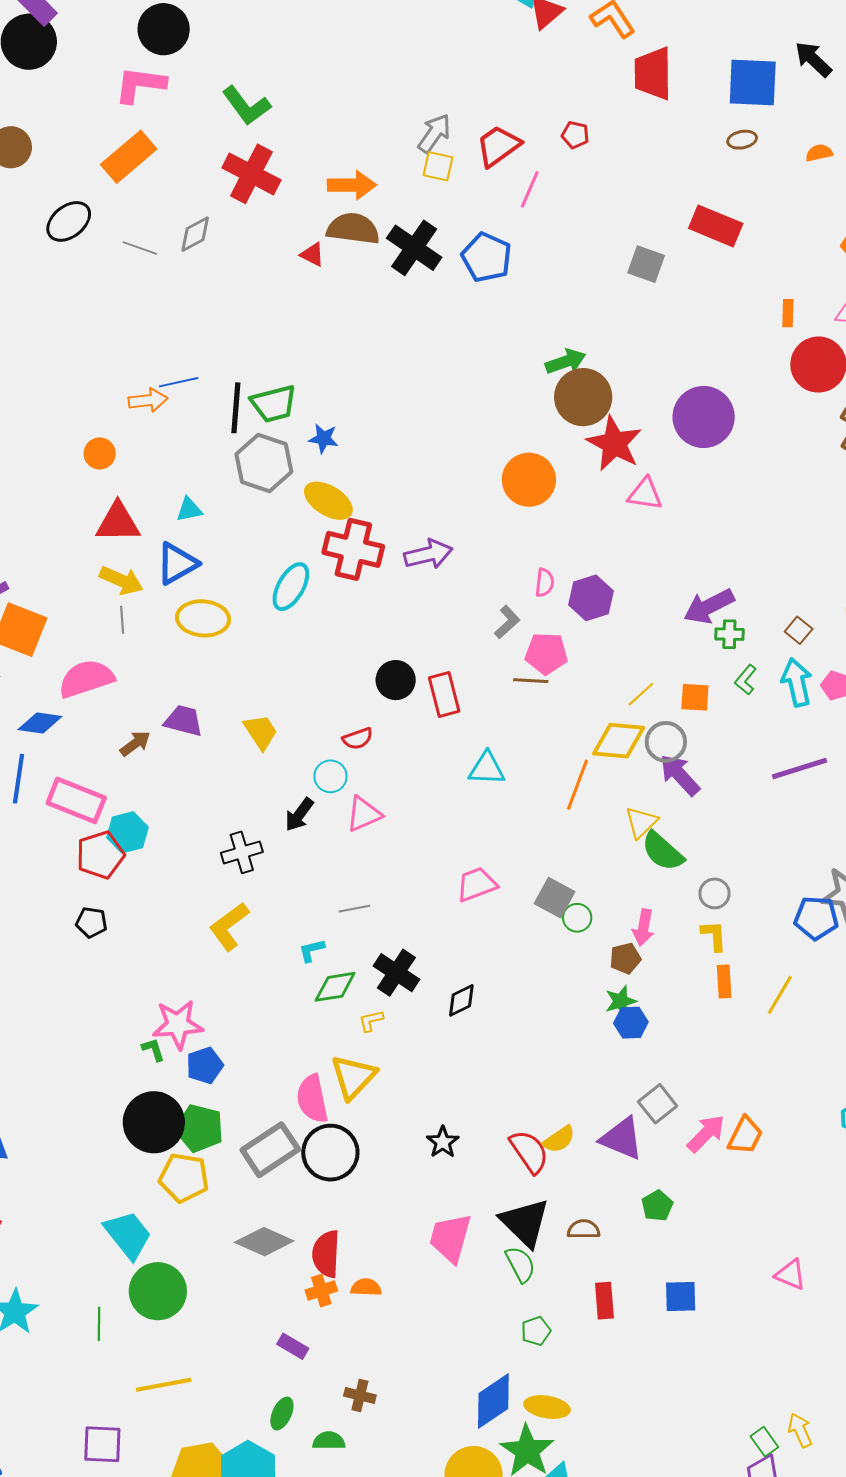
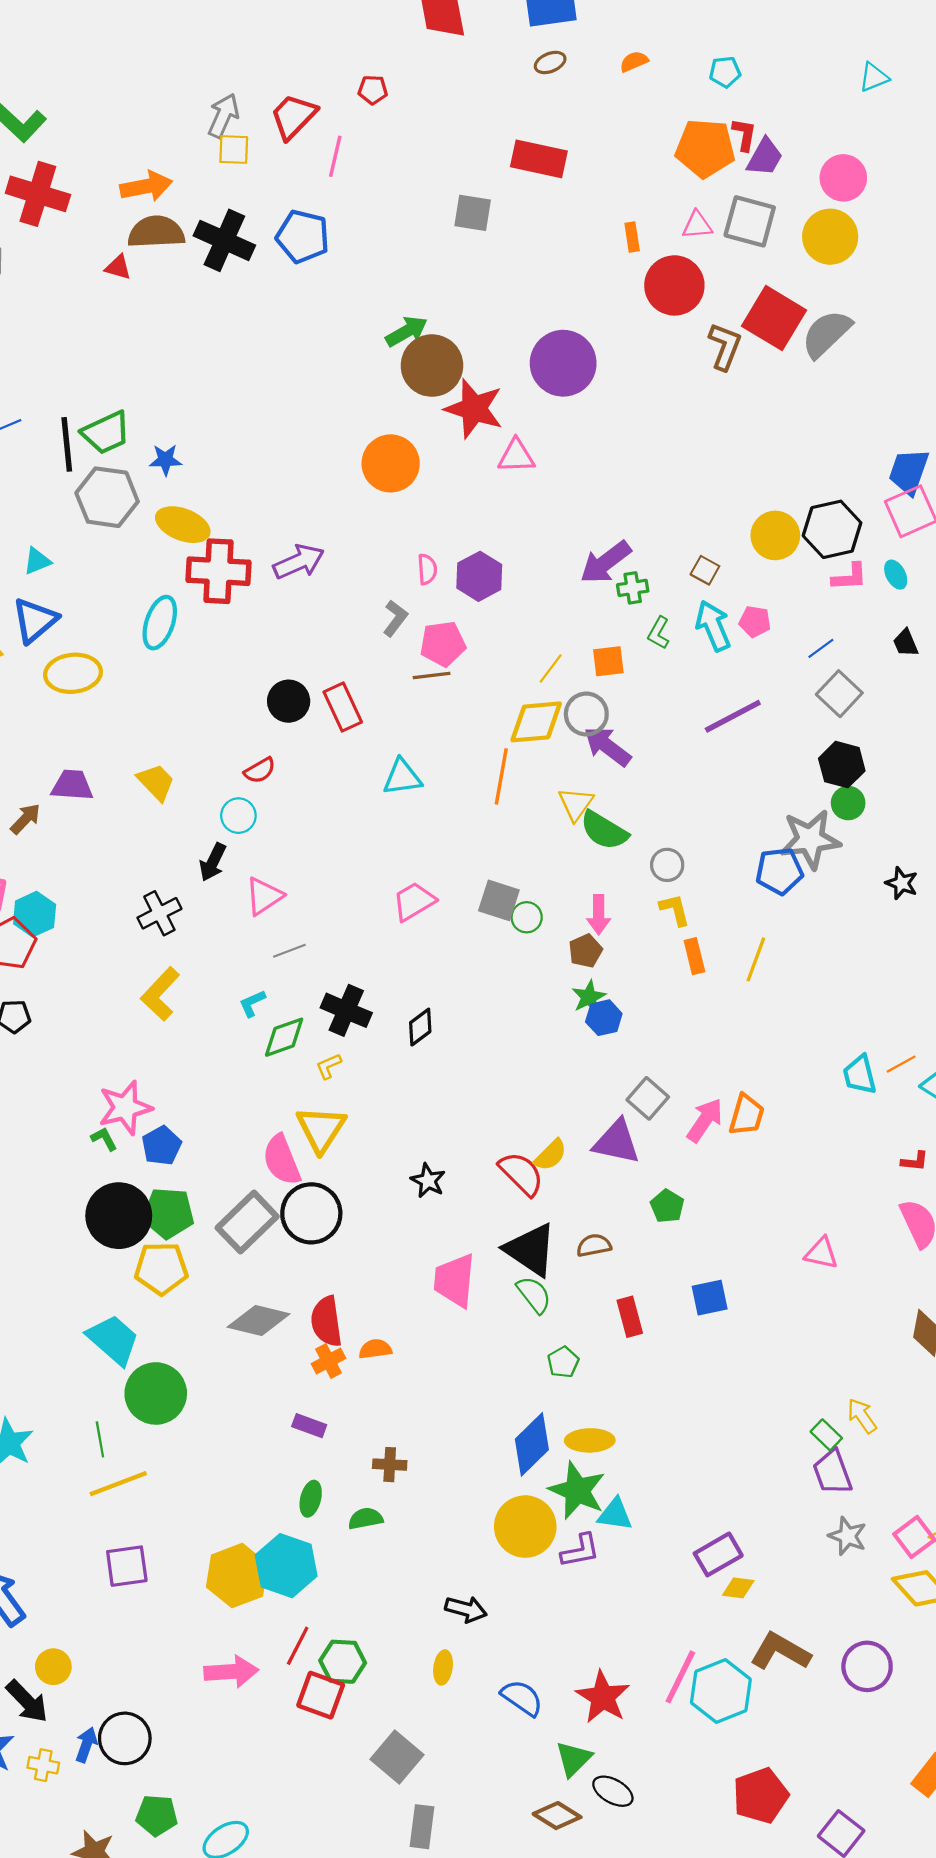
pink triangle: (364, 814) -> (264, 896), moved
yellow line: (164, 1385) -> (118, 1484), moved

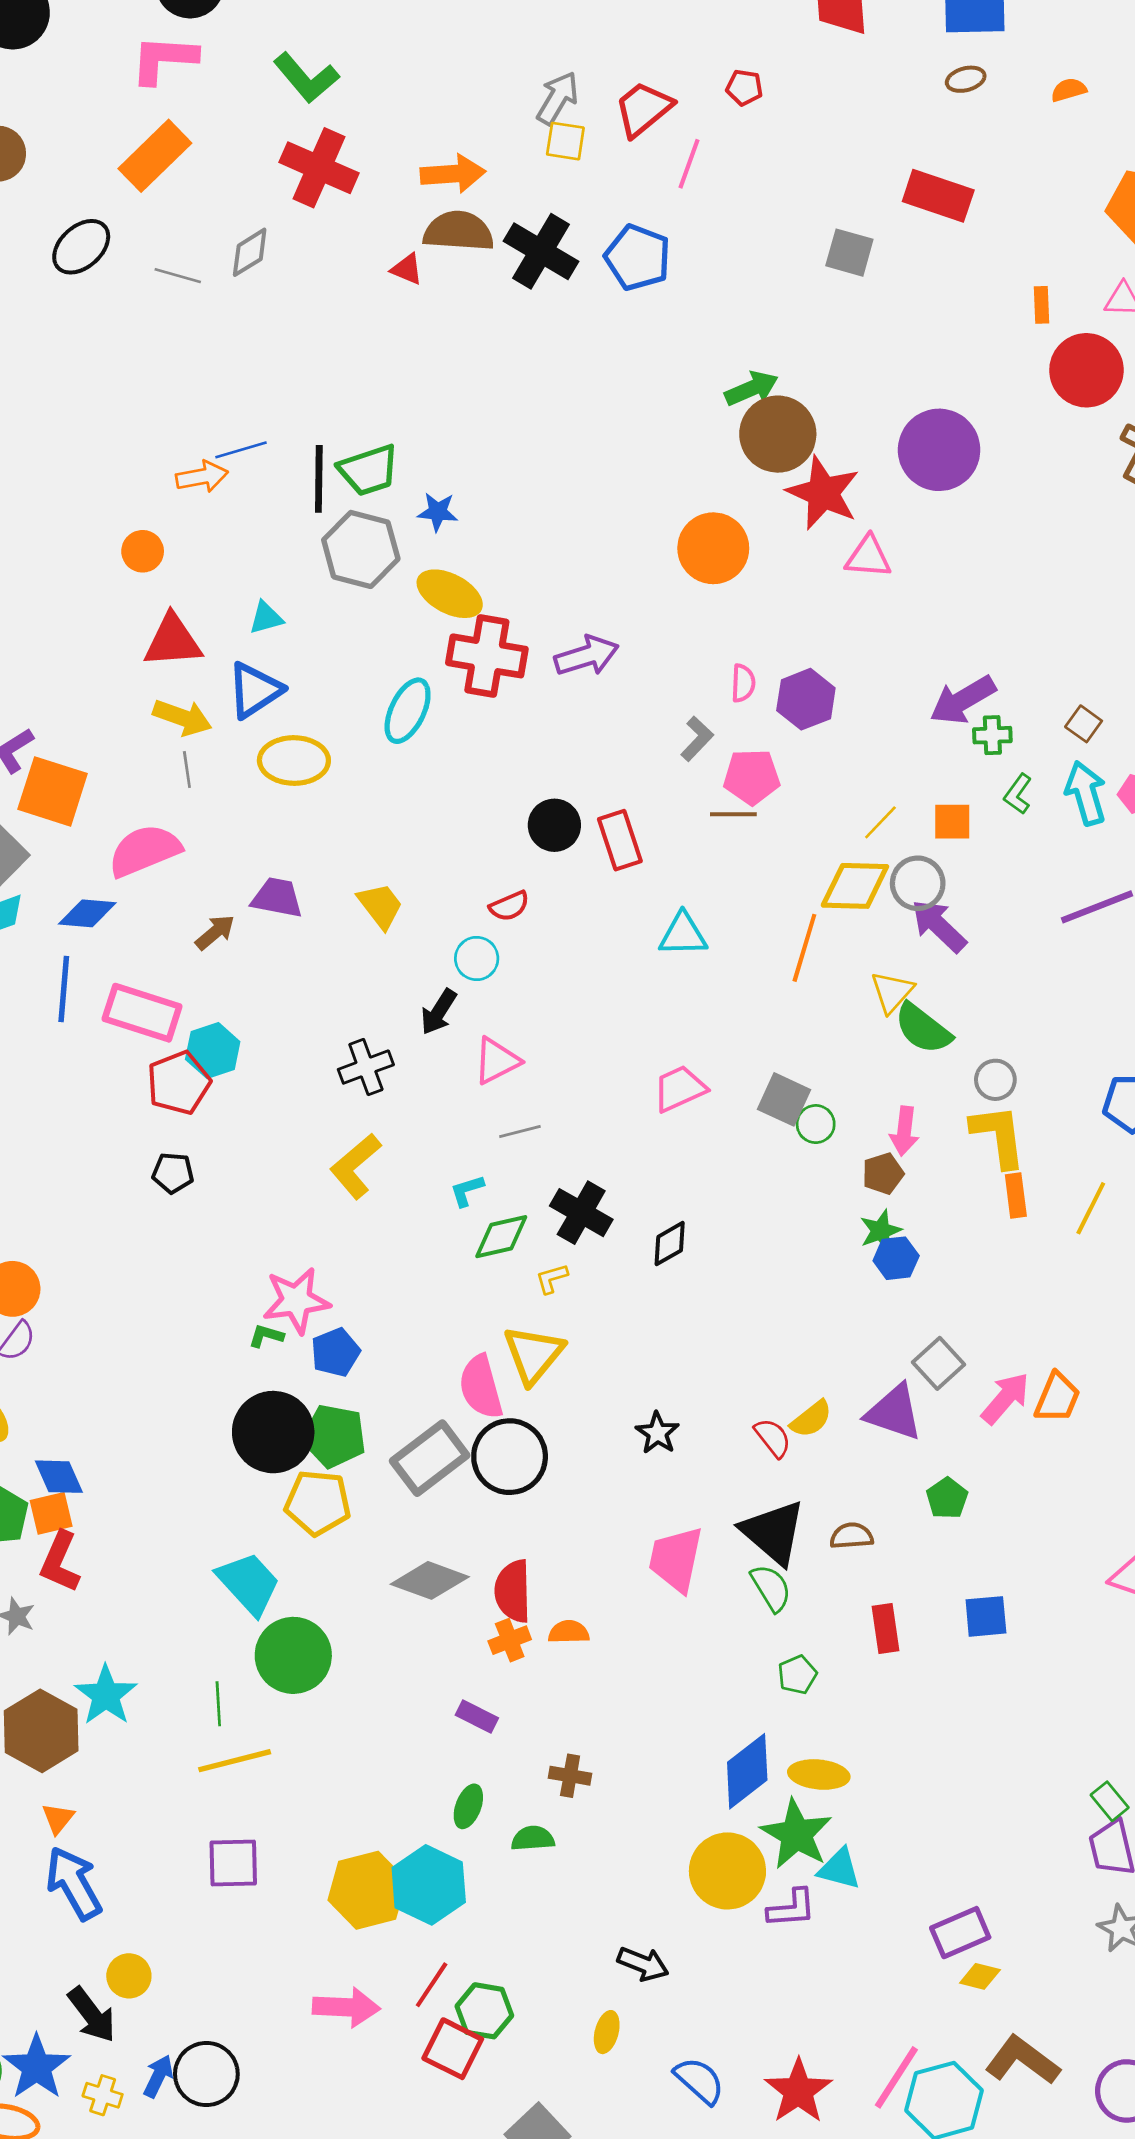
yellow L-shape: (675, 910) -> (998, 1136), size x1.6
green L-shape: (104, 1139) -> (266, 1336), turned -52
red semicircle: (521, 1174) -> (773, 1438), size x0.7

